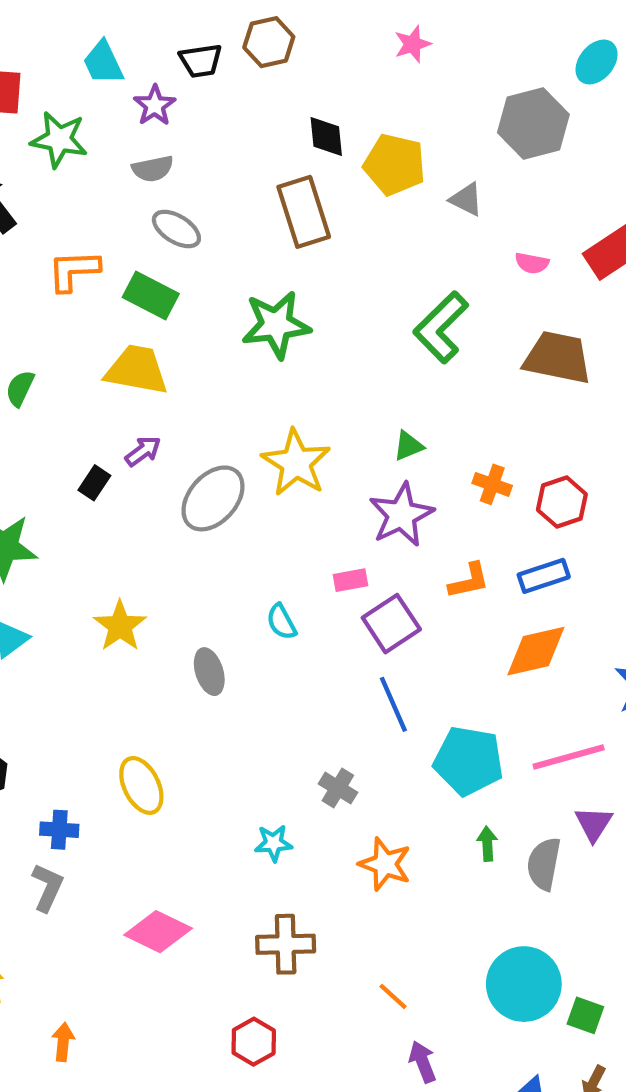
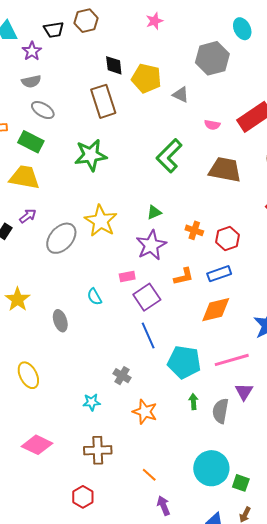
cyan ellipse: (597, 62) -> (242, 29), turned -65

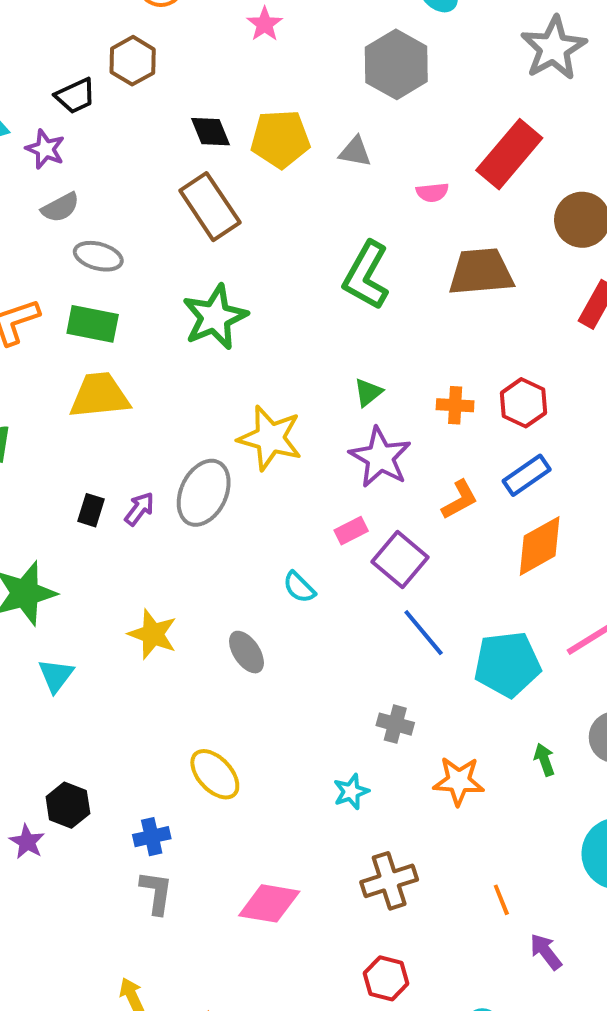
purple arrow: (28, 216) -> (139, 509), moved
green arrow: (193, 402) -> (544, 760), moved
orange line: (149, 475) -> (501, 900), turned 42

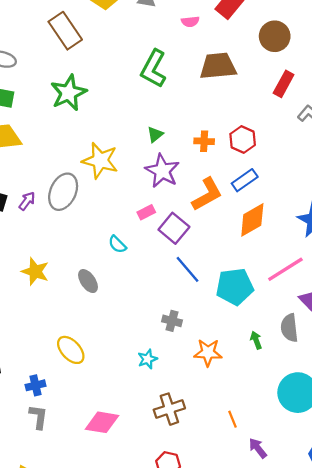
orange L-shape: (460, 500) -> (207, 194), size x1.5

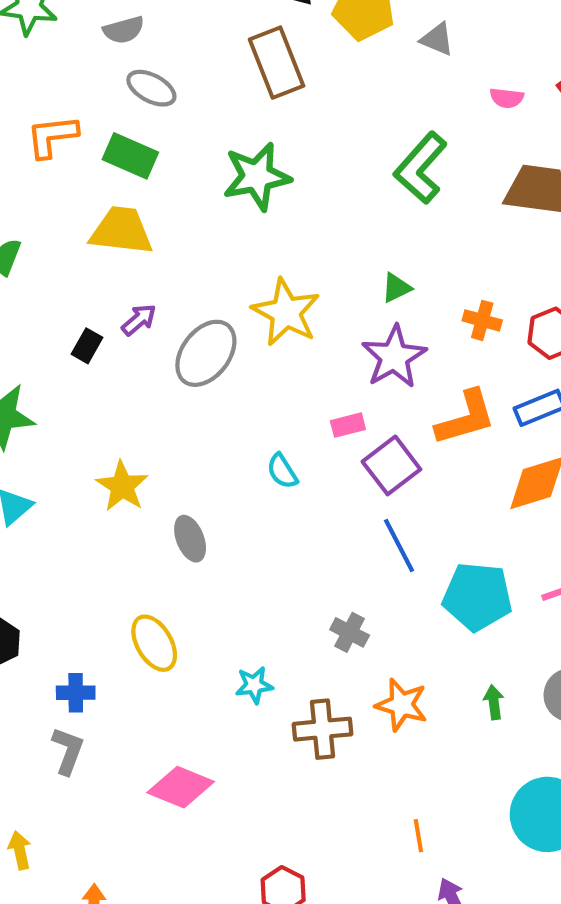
purple arrow: (27, 201) -> (139, 320), moved
gray ellipse: (88, 281) -> (190, 539), moved
cyan star: (147, 359) -> (254, 685), moved
brown cross: (169, 409) -> (323, 729), moved

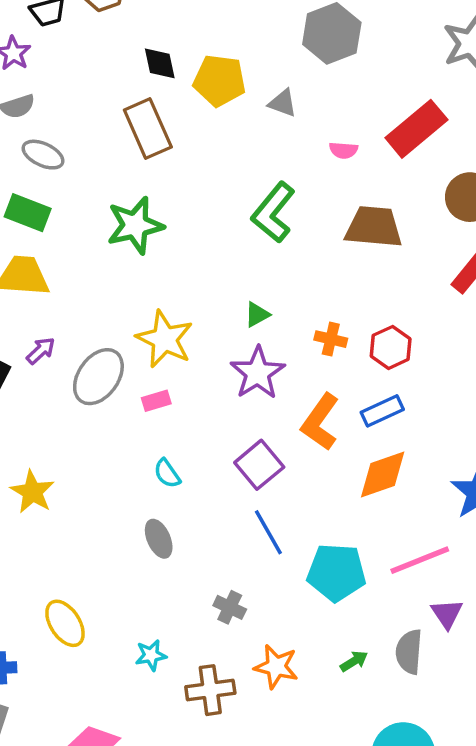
orange L-shape: (466, 418) -> (320, 422), turned 144
pink rectangle: (348, 425) -> (156, 401), moved
gray ellipse: (190, 539) -> (159, 539), moved
green arrow: (494, 702) -> (354, 661), turned 68

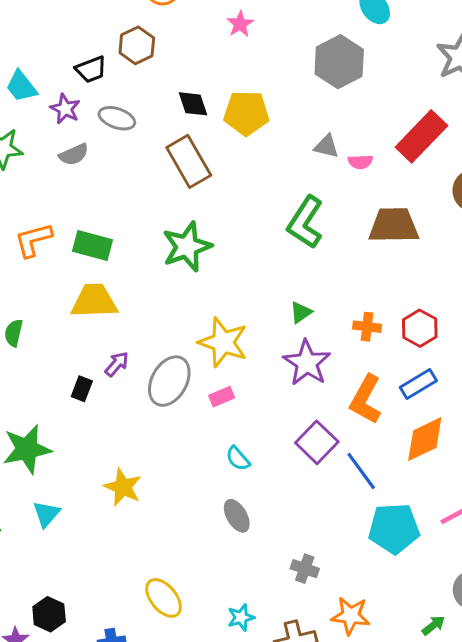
gray triangle: (283, 103) -> (327, 146), moved
gray ellipse: (43, 155) -> (117, 118), moved
blue line: (268, 532) -> (361, 471), moved
green arrow: (354, 661) -> (433, 625), moved

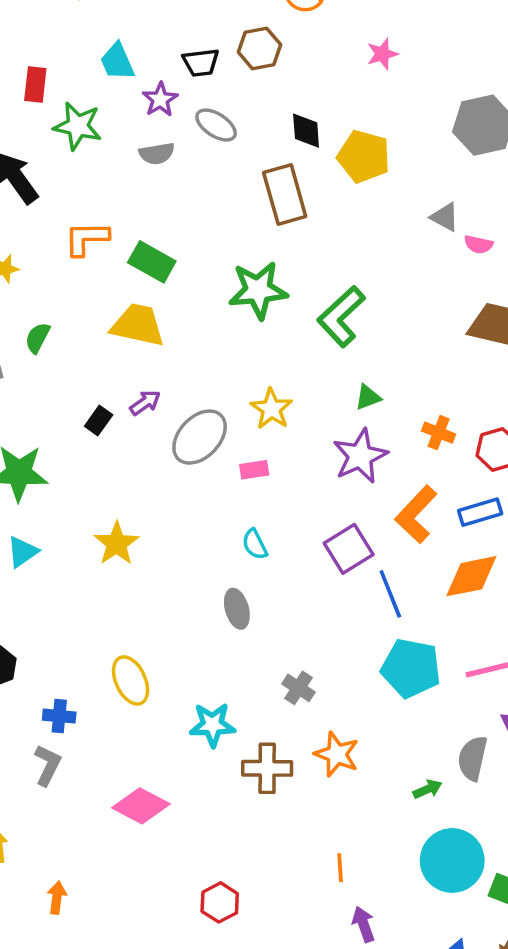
green L-shape: (305, 222) -> (341, 317), moved
yellow star: (223, 342) -> (271, 409), size x0.7
cyan star: (241, 617) -> (212, 725), size x1.4

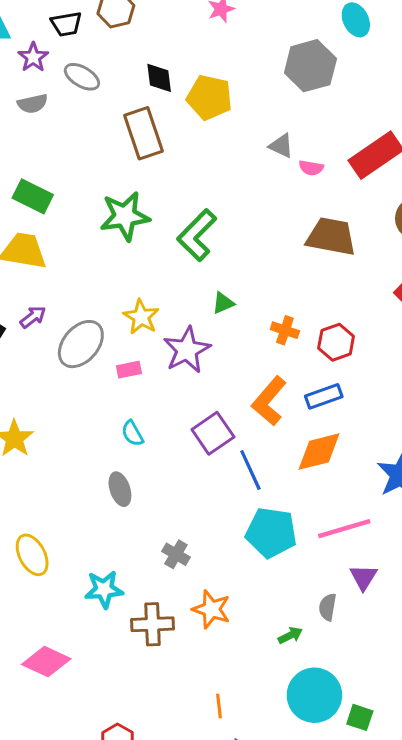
purple star: (360, 456) -> (187, 350), moved
gray semicircle: (473, 758) -> (328, 607), size x0.7

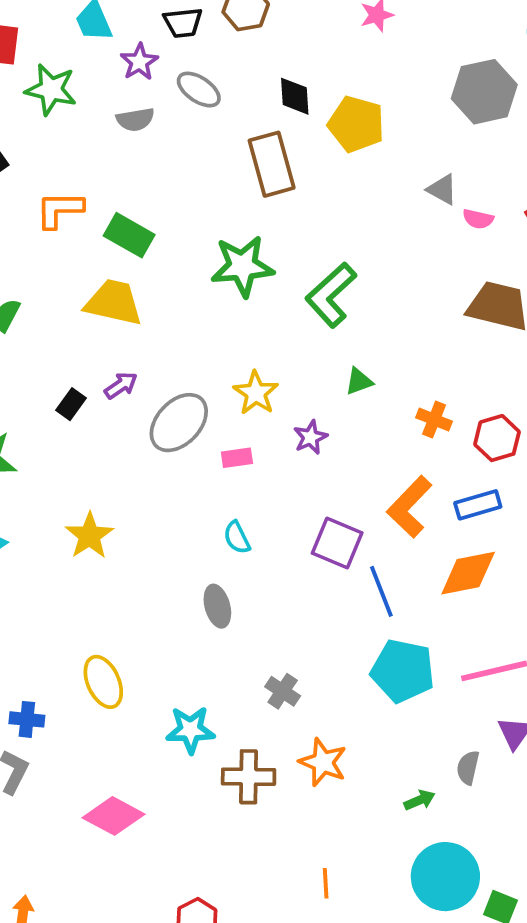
purple star: (187, 350) -> (310, 437), size x0.6
purple square: (213, 433) -> (337, 543), turned -36

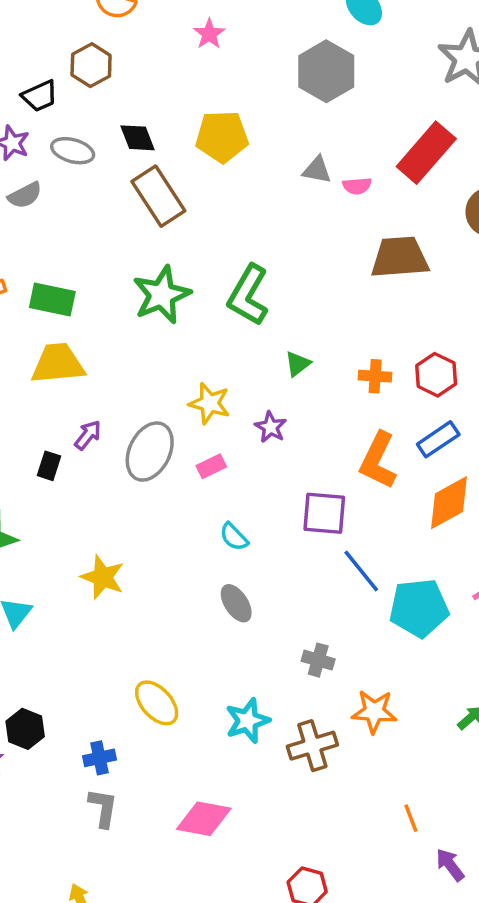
black diamond: (295, 96) -> (137, 138), moved
blue line: (381, 591) -> (361, 571), moved

